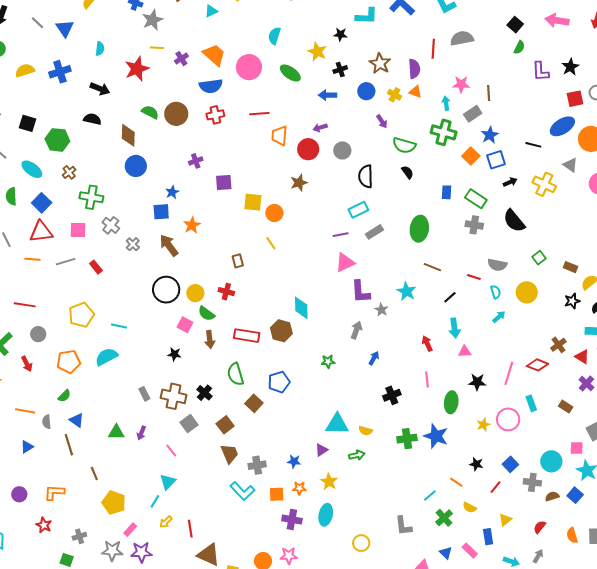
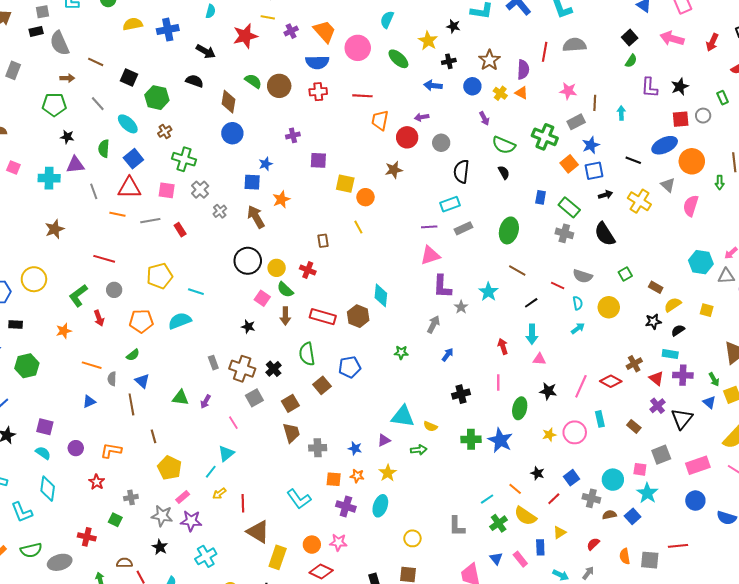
cyan arrow: (446, 103) -> (621, 113), moved
cyan L-shape: (242, 491) -> (299, 499), moved
yellow semicircle: (470, 508) -> (525, 516), size x1.6

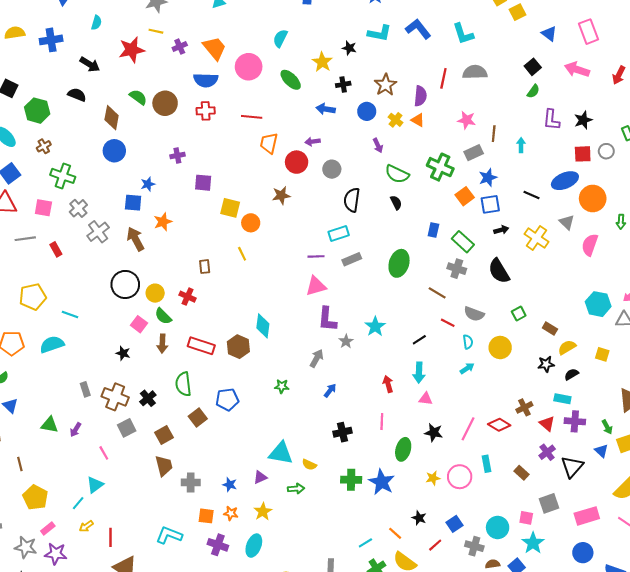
gray cross: (220, 211) -> (98, 232), size x1.5
brown line: (517, 271) -> (437, 293), moved
cyan L-shape: (299, 499) -> (169, 535), turned 145

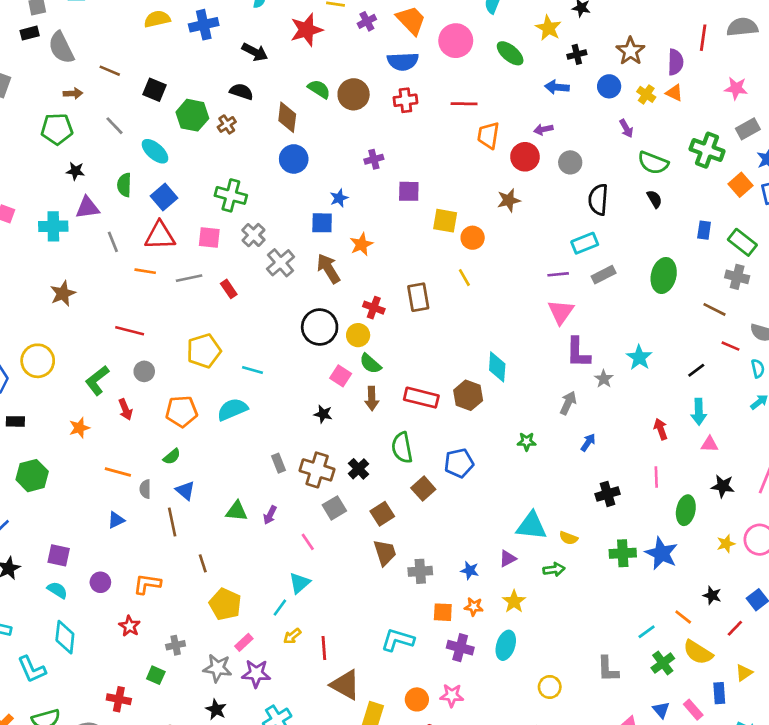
brown cross: (44, 146) -> (227, 124), moved
brown rectangle: (205, 267) -> (418, 297), size x1.5
pink triangle: (316, 286) -> (561, 312), turned -35
red cross: (188, 297) -> (374, 308), moved

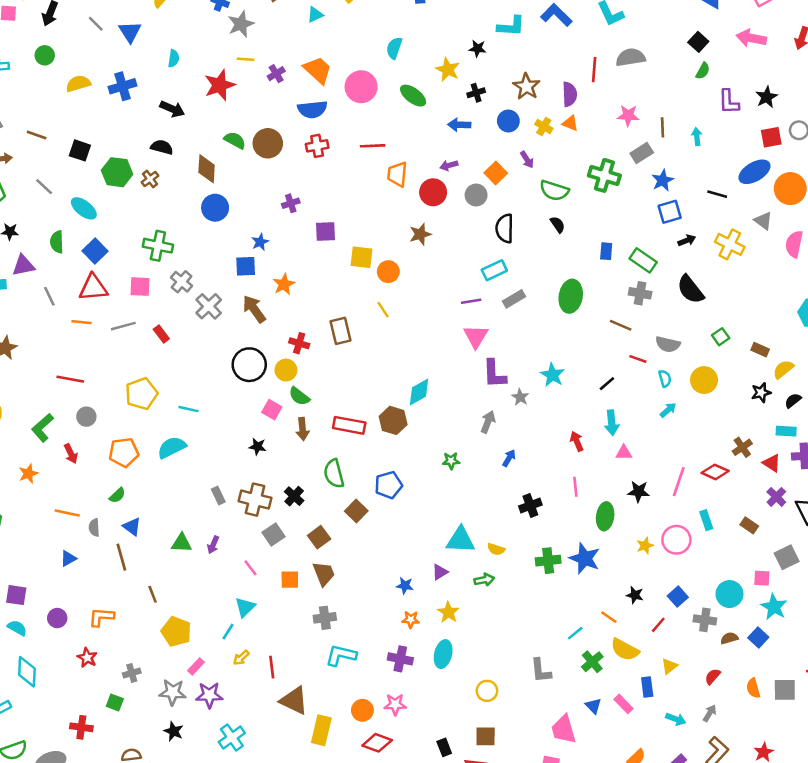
orange square: (740, 185) -> (496, 173), moved
cyan diamond: (497, 367) -> (419, 392), turned 60
gray cross: (420, 571) -> (325, 618), moved
orange square: (443, 612) -> (290, 580), moved

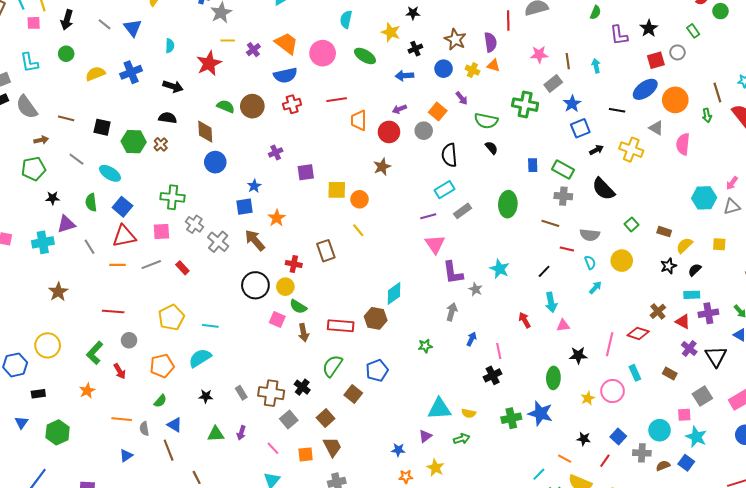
black star: (258, 447) -> (206, 396), moved
green semicircle: (334, 474) -> (332, 366), turned 55
pink line: (575, 487) -> (499, 351), moved

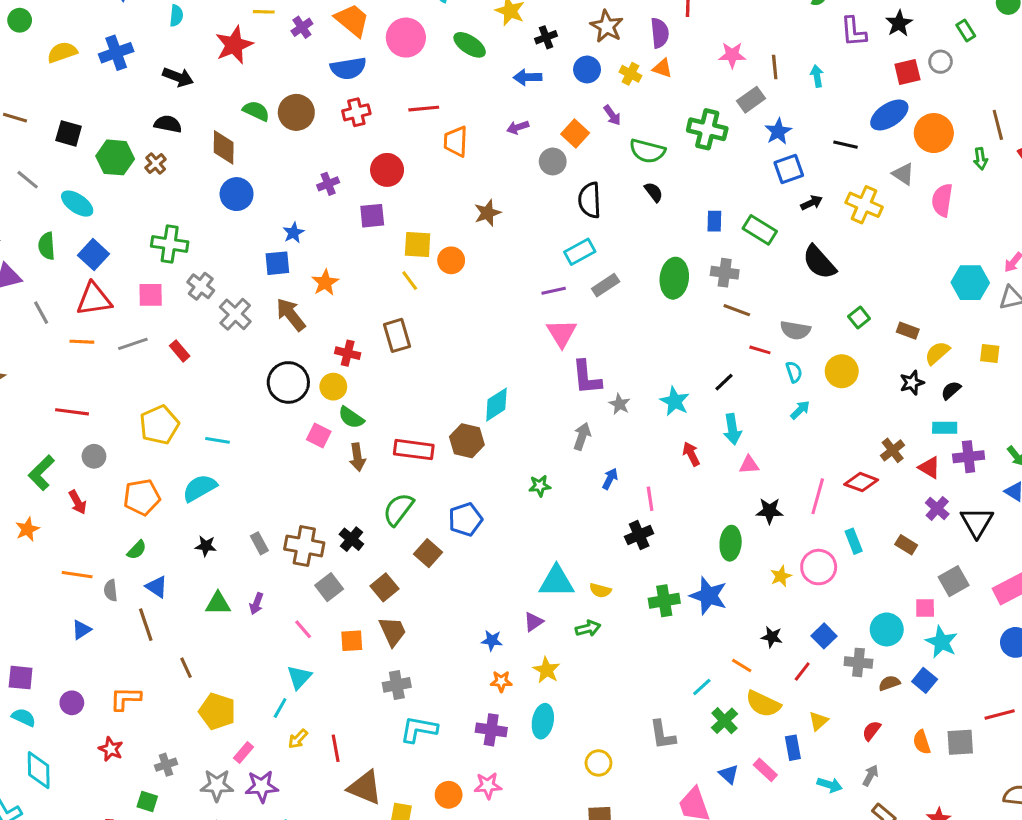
red circle: (389, 132) -> (387, 170), moved
gray cross: (563, 196) -> (725, 273), moved
yellow line: (358, 230) -> (410, 281), moved
cyan star: (500, 269) -> (675, 401), moved

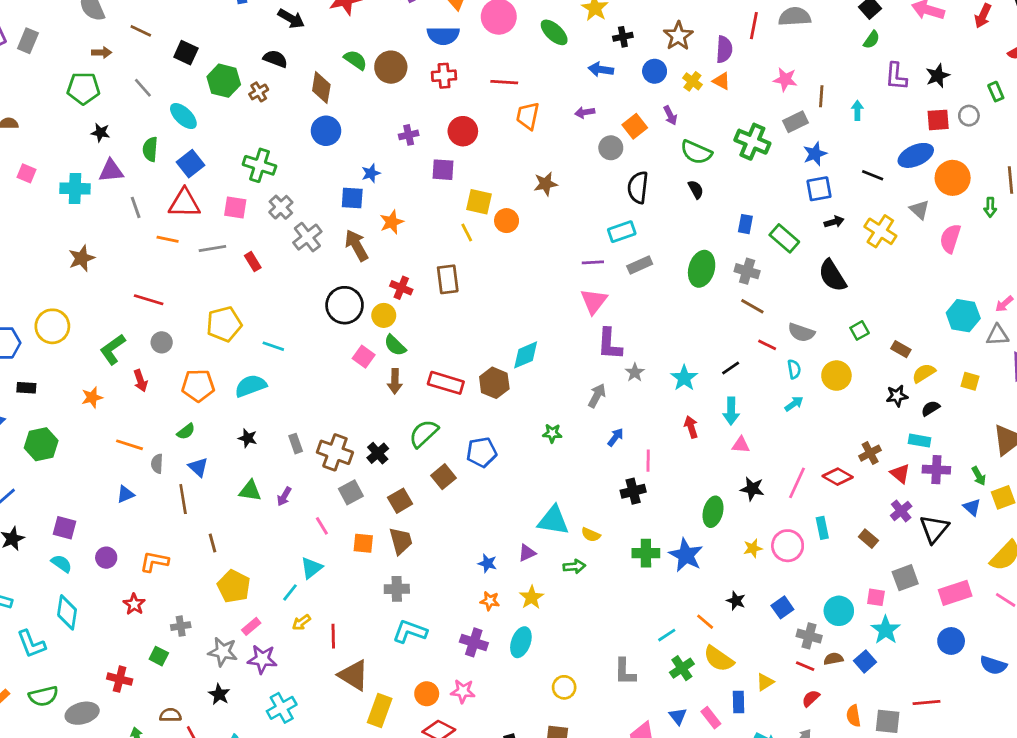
red line: (802, 671) -> (805, 666), moved, turned 66

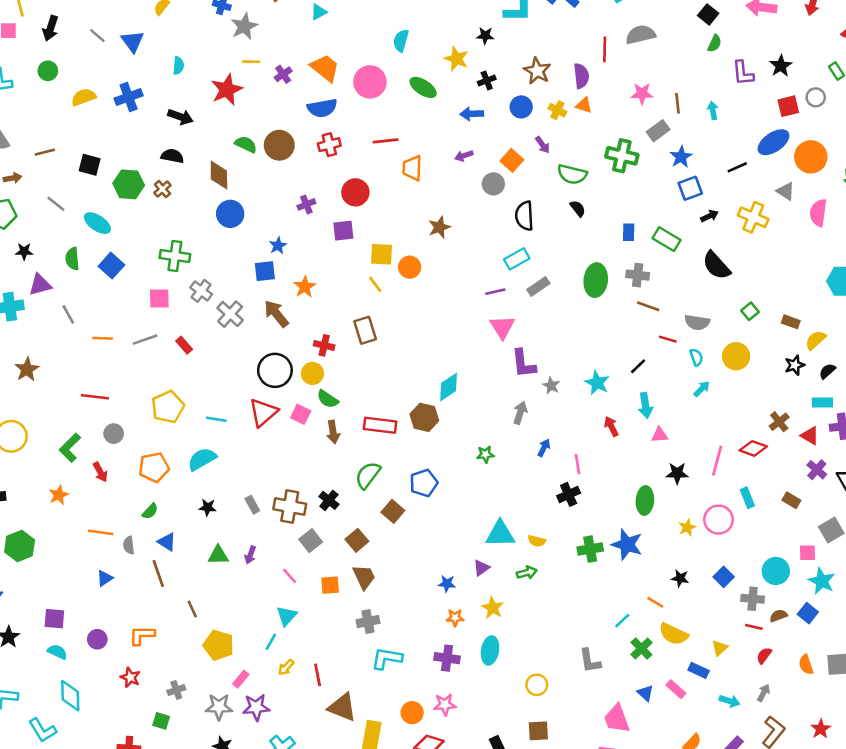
brown line: (141, 31) -> (45, 152), turned -30
black line: (873, 175) -> (737, 167), turned -36
red triangle: (184, 203) -> (263, 413), moved, turned -32
blue rectangle: (739, 702) -> (699, 670), turned -54

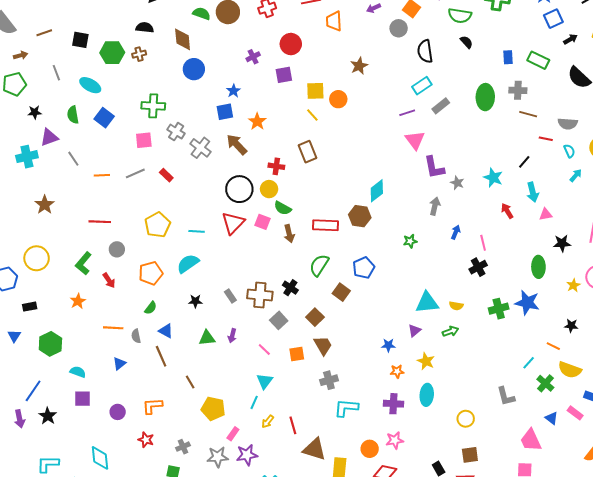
brown cross: (162, 189) -> (139, 54), turned 32
gray line: (56, 204) -> (56, 73), turned 35
cyan semicircle: (57, 652) -> (78, 372), moved

